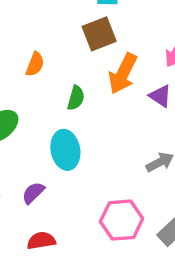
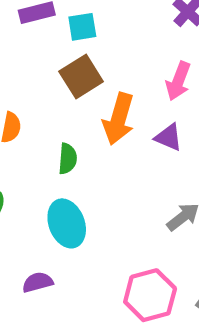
purple semicircle: (33, 193) -> (38, 282), turned 40

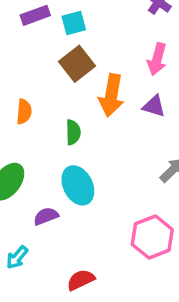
purple semicircle: (38, 282) -> (46, 216), moved

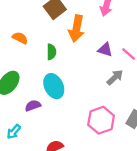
purple triangle: (154, 106) -> (105, 50), moved
orange semicircle: (24, 112) -> (20, 38), turned -70

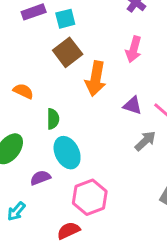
green semicircle: (51, 52) -> (53, 119), moved
pink hexagon: (101, 120) -> (90, 197), moved

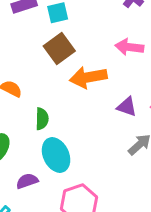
pink arrow: (134, 49) -> (129, 47), turned 80
orange arrow: (96, 79) -> (88, 77), turned 68

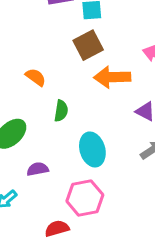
cyan ellipse: (56, 155) -> (92, 149), moved

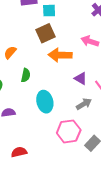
orange semicircle: (36, 77) -> (10, 52), turned -88
pink hexagon: (85, 198) -> (69, 131), moved

